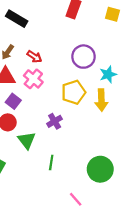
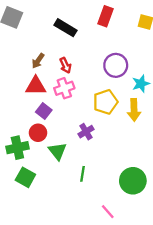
black rectangle: (17, 19) -> (65, 28), moved
red arrow: (34, 57) -> (65, 65), turned 32
pink cross: (33, 79) -> (64, 88), turned 30

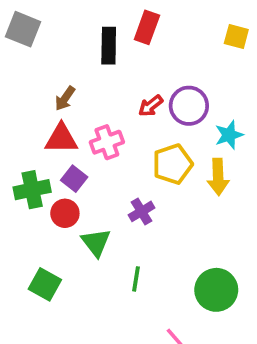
red rectangle: (105, 16) -> (147, 27), moved
black rectangle: (65, 28) -> (109, 46), turned 60
red arrow: (65, 65) -> (151, 106), moved, turned 77
green cross: (17, 148) -> (32, 190), moved

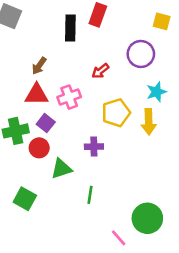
purple circle: (189, 106) -> (141, 54), moved
purple cross: (141, 211) -> (94, 147), turned 30
green triangle: (96, 242) -> (61, 169), turned 50
green circle: (216, 290) -> (147, 218), moved

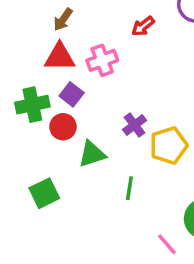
yellow pentagon: (116, 113) -> (169, 145), moved
purple cross: (94, 147) -> (135, 125), turned -36
green square: (25, 199) -> (44, 193), turned 35

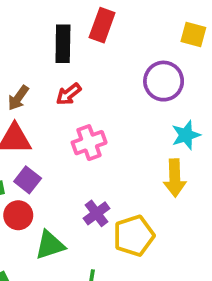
red arrow: (143, 26) -> (69, 94), moved
pink cross: (102, 60) -> (89, 143), moved

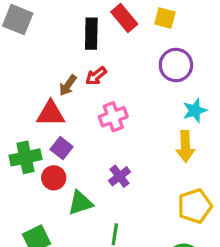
red rectangle: (102, 25) -> (124, 18), turned -60
yellow square: (193, 34) -> (165, 18), moved
brown arrow: (18, 98) -> (68, 85), moved
yellow pentagon: (134, 236) -> (195, 206), moved

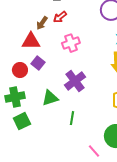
green cross: (26, 157) -> (15, 97), moved
purple cross: (120, 176) -> (75, 81), size x1.5
red circle: (54, 178) -> (20, 70), moved

